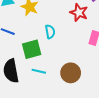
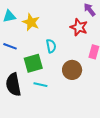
brown circle: (71, 73) -> (72, 70), moved

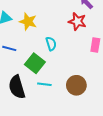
green square: (33, 63) -> (35, 63), turned -30
brown circle: (72, 70) -> (76, 85), moved

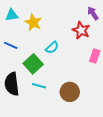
cyan semicircle: (51, 44) -> (52, 48), turned 56

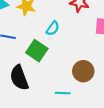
cyan line: (39, 86) -> (63, 93), moved

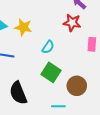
green square: (37, 51) -> (51, 72), moved

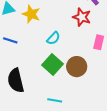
brown circle: (77, 86) -> (77, 67), moved

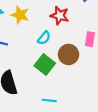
red star: (82, 17) -> (60, 16), moved
brown circle: (77, 67) -> (69, 54), moved

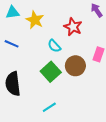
cyan semicircle: (44, 38) -> (54, 46), turned 88
cyan line: (49, 100) -> (49, 107), turned -48

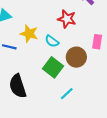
yellow star: (35, 20) -> (29, 34), moved
cyan line: (49, 107) -> (67, 94), moved

